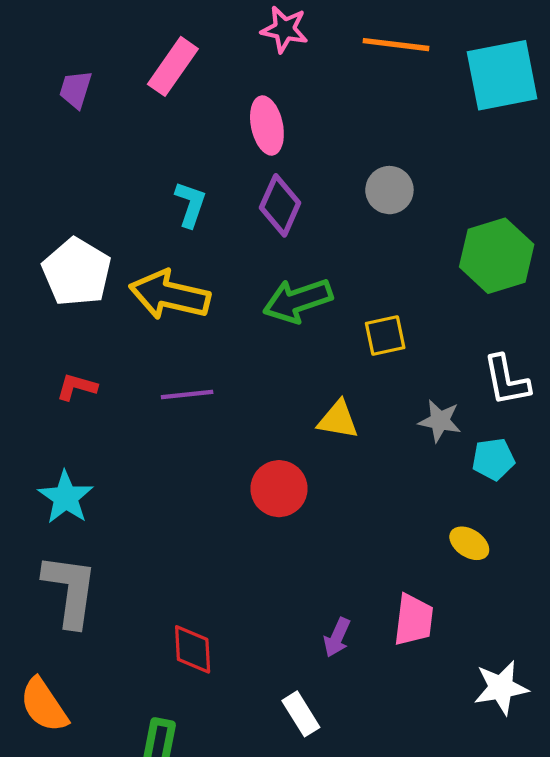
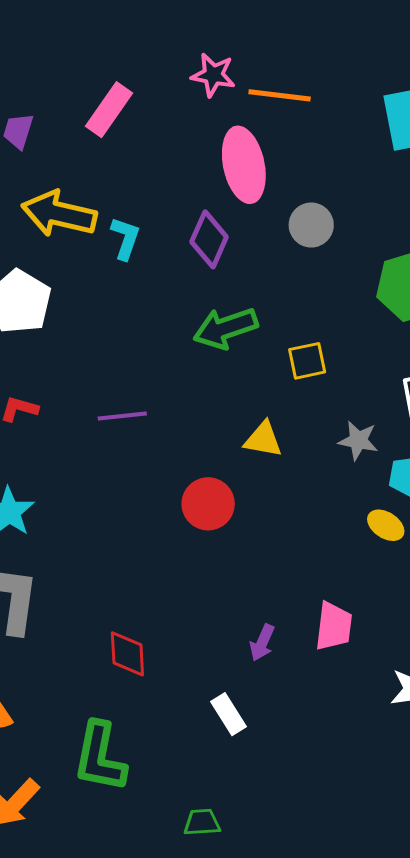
orange line: (396, 45) -> (280, 95), moved
pink ellipse: (267, 126) -> (244, 165), moved, size x1.4
yellow arrow: (170, 295) -> (59, 214), moved
yellow ellipse: (469, 543) -> (386, 525), moved

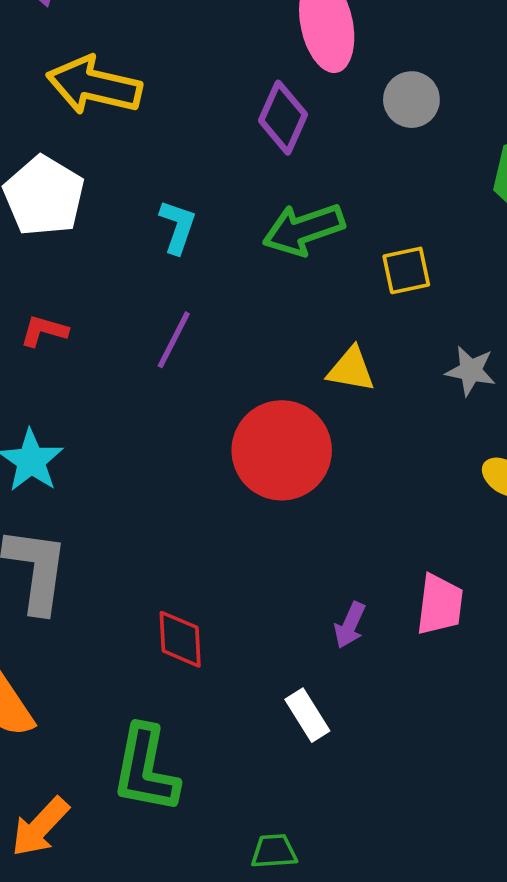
cyan L-shape: (125, 238) -> (178, 227), moved
purple line: (122, 416) -> (174, 340), turned -57
red circle: (208, 504) -> (282, 450), size x1.5

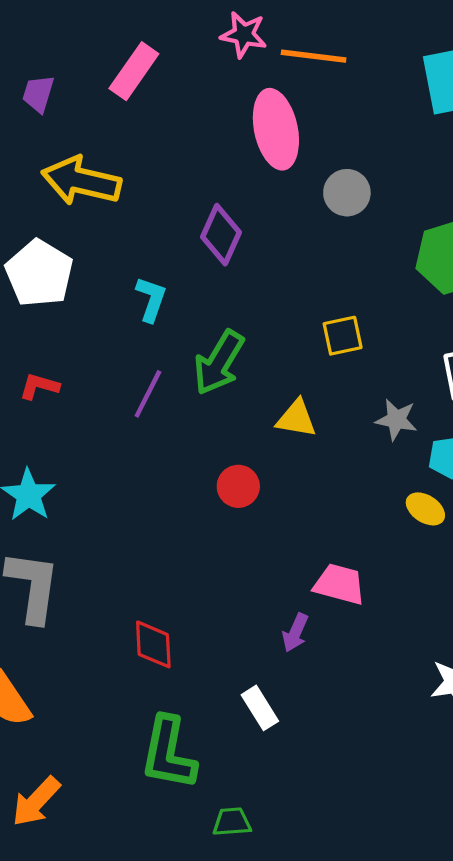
purple diamond: (283, 118) -> (221, 235), moved
green arrow: (304, 229) -> (219, 363), moved, turned -40
red circle: (282, 450) -> (238, 486), size x0.5
pink trapezoid: (440, 605) -> (339, 584), moved, turned -82
green L-shape: (145, 769) -> (168, 753), moved

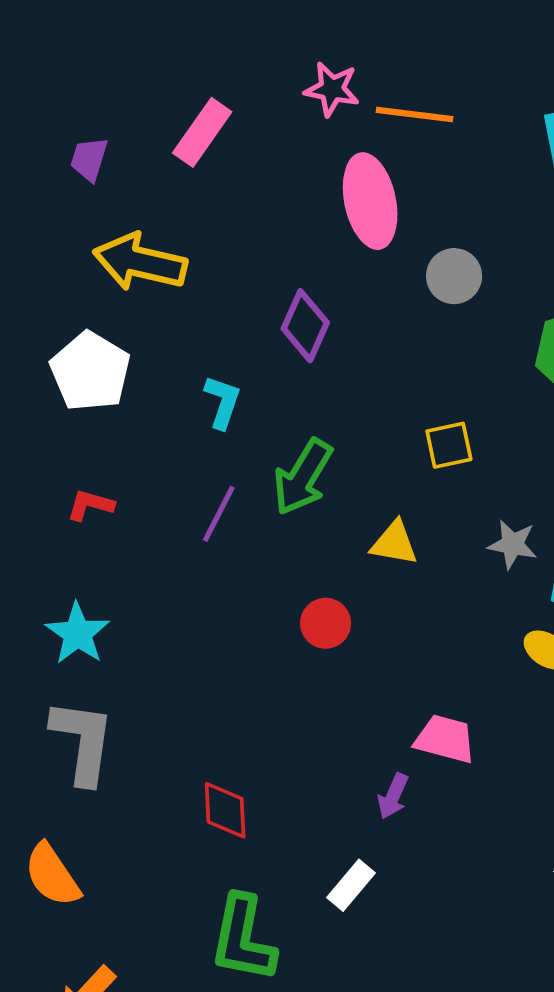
white rectangle: (260, 708) -> (351, 885), turned 72

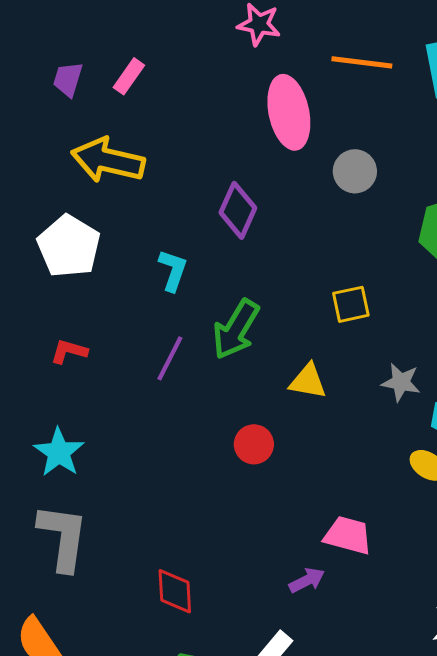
orange line: (415, 115) -> (362, 62), moved
pink rectangle: (202, 132) -> (129, 76), moved, size x0.7
purple arrow: (393, 796) -> (307, 580), turned -141

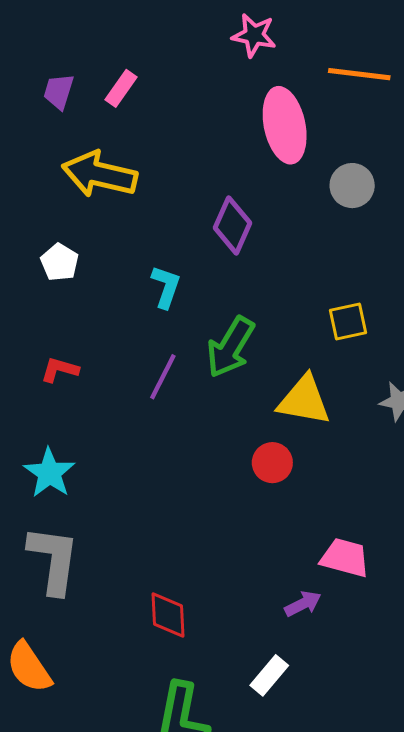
white pentagon: (69, 246) -> (60, 262), size x0.6
yellow triangle: (308, 381) -> (304, 400), size x1.4
red circle: (254, 444) -> (272, 463), moved

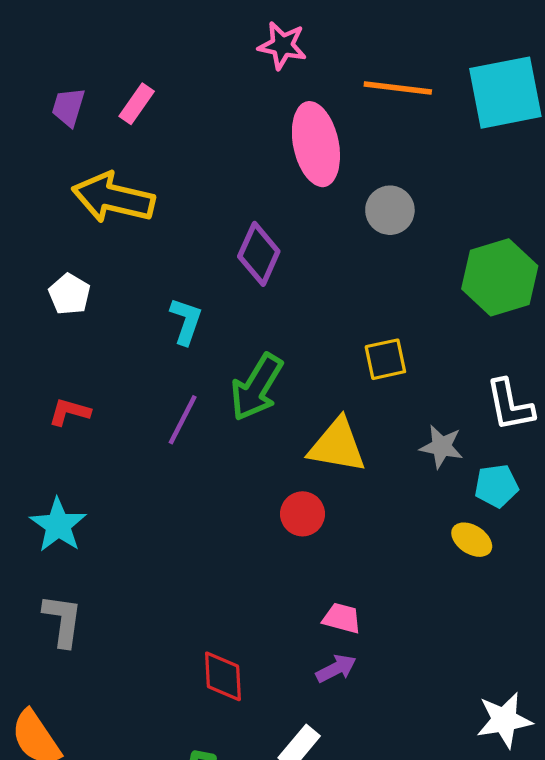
pink trapezoid: (345, 558) -> (342, 618), moved, size x0.7
gray L-shape: (54, 560) -> (63, 620), size x0.7
red diamond: (168, 615) -> (223, 676), moved

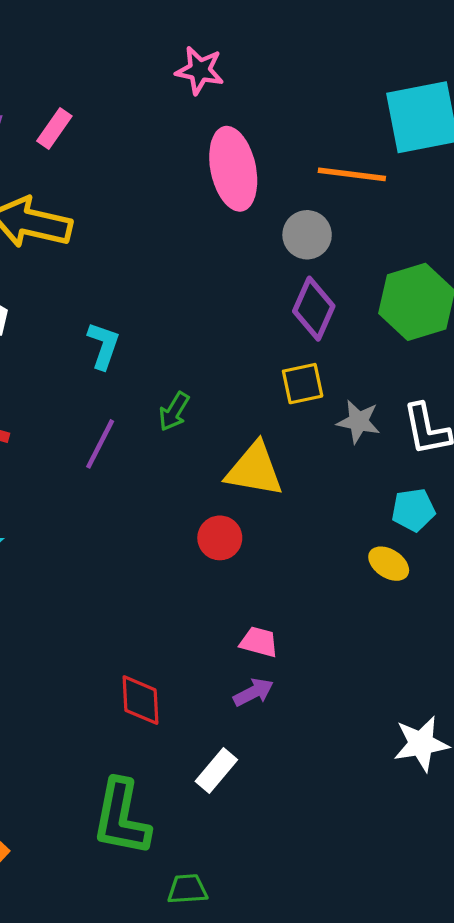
orange line: (398, 88) -> (352, 174), moved
purple diamond: (259, 254) -> (314, 309), moved
green arrow: (257, 387) -> (174, 411), size x0.6
gray star: (441, 447) -> (359, 422), moved

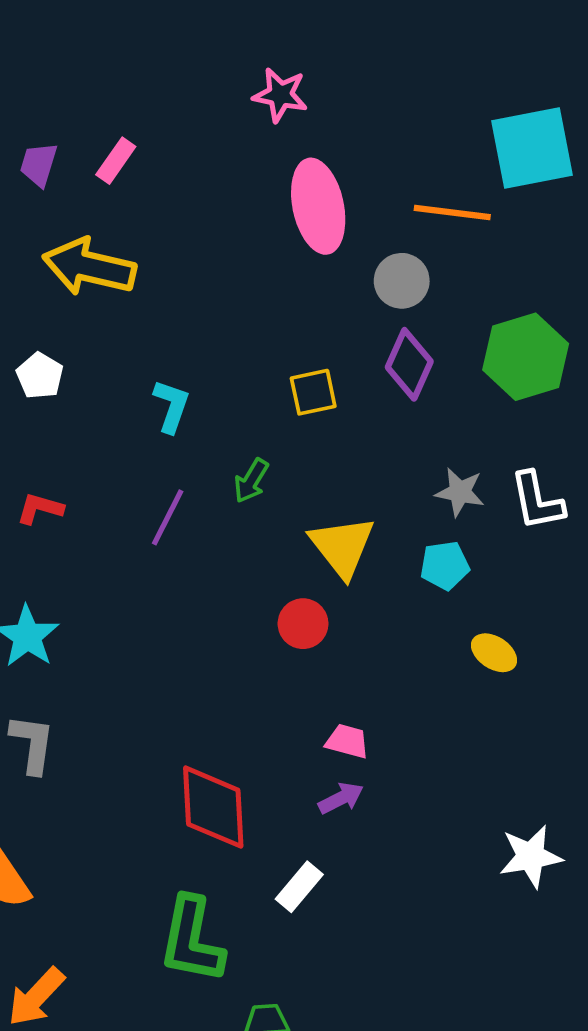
yellow square: (303, 384) -> (313, 392), moved
yellow triangle: (254, 470) -> (342, 546), turned 42
cyan pentagon: (413, 510) -> (445, 565), moved
red diamond: (140, 700) -> (213, 807), size x1.5

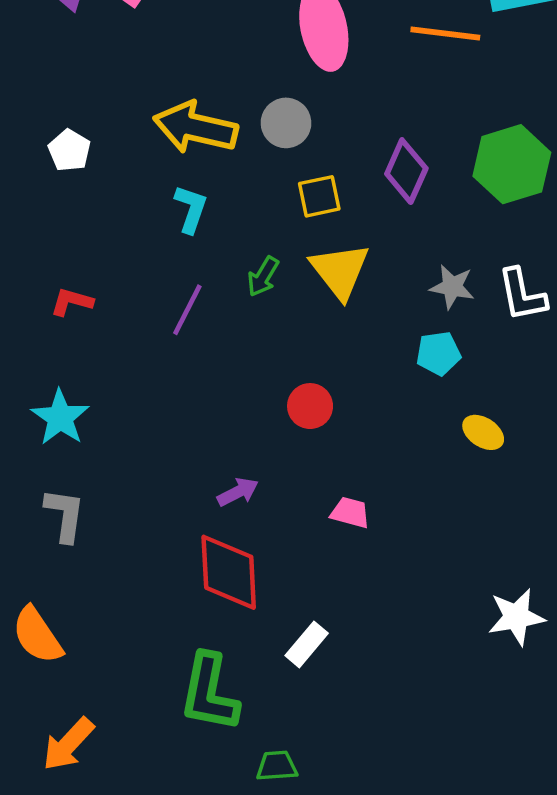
yellow arrow: (89, 267) -> (195, 128), moved
gray circle: (402, 281) -> (286, 123), moved
white pentagon: (40, 376) -> (69, 150), moved
yellow triangle: (342, 546) -> (340, 271), moved
purple arrow: (341, 798) -> (238, 492), moved

